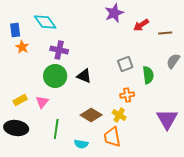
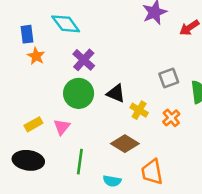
purple cross: (59, 50) -> (84, 60), turned 30
orange cross: (127, 95) -> (171, 118), turned -32
yellow cross: (119, 115) -> (139, 110), moved

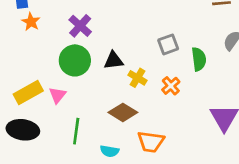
black triangle: (116, 93) -> (114, 60), turned -30
yellow rectangle: (33, 124) -> (28, 92), size x1.5
orange trapezoid: (152, 172) -> (151, 142), turned -72

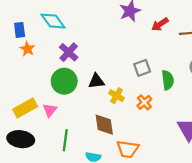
brown diamond: (123, 112) -> (104, 125), turned 50

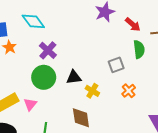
red arrow: (160, 24) -> (133, 24), turned -105
green semicircle: (168, 80) -> (139, 49), moved
orange cross: (144, 102) -> (129, 91), moved

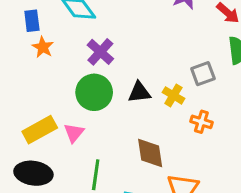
yellow cross: (92, 91) -> (173, 95), moved
orange cross: (129, 91) -> (201, 122), moved, turned -32

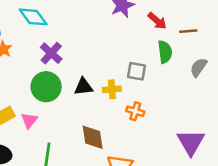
gray square: (203, 74) -> (137, 71), turned 30
yellow cross: (173, 95) -> (112, 89), turned -36

